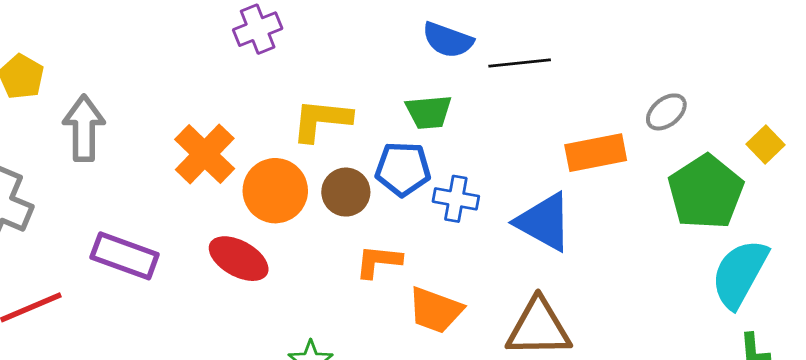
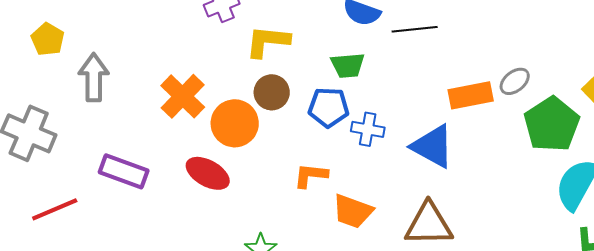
gray ellipse: (666, 112) -> (515, 81), moved
yellow L-shape: (321, 120) -> (268, 41), moved
brown circle: (346, 192) -> (272, 92), moved

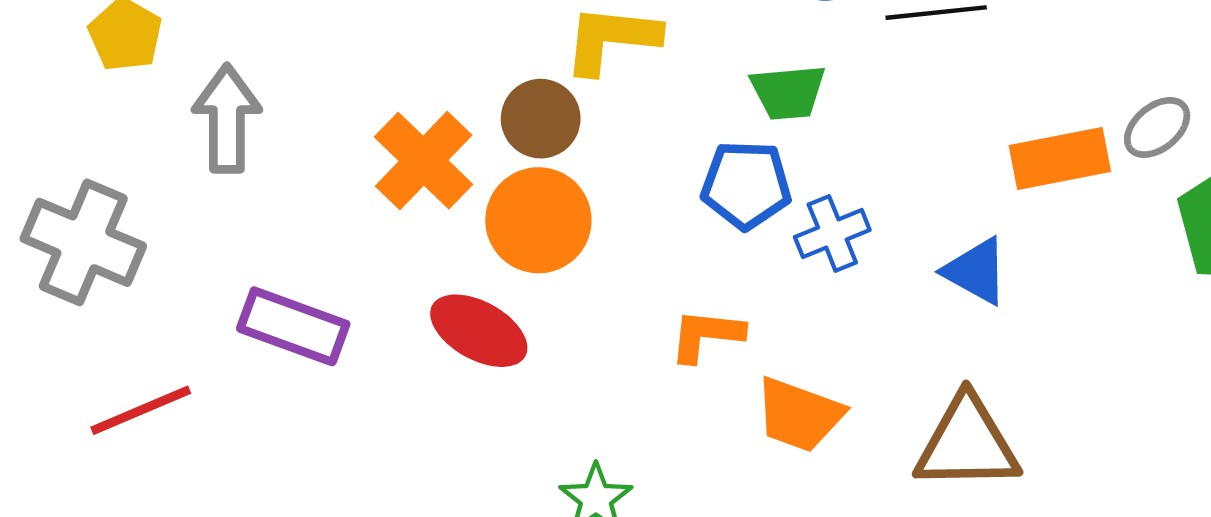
brown circle: (272, 92) -> (541, 119), moved
blue cross: (368, 129) -> (832, 234), turned -32
blue triangle: (433, 146) -> (976, 271), size x0.7

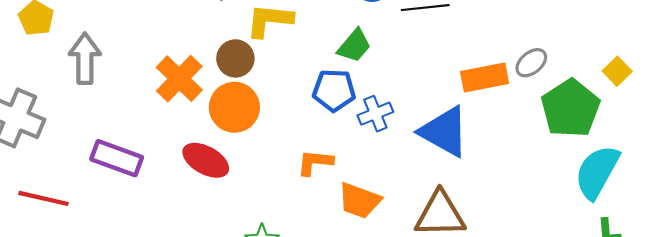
green trapezoid: (788, 92) -> (354, 46), turned -45
blue triangle: (976, 271) -> (444, 132), size x1.6
red line: (141, 410) -> (43, 198), turned 36

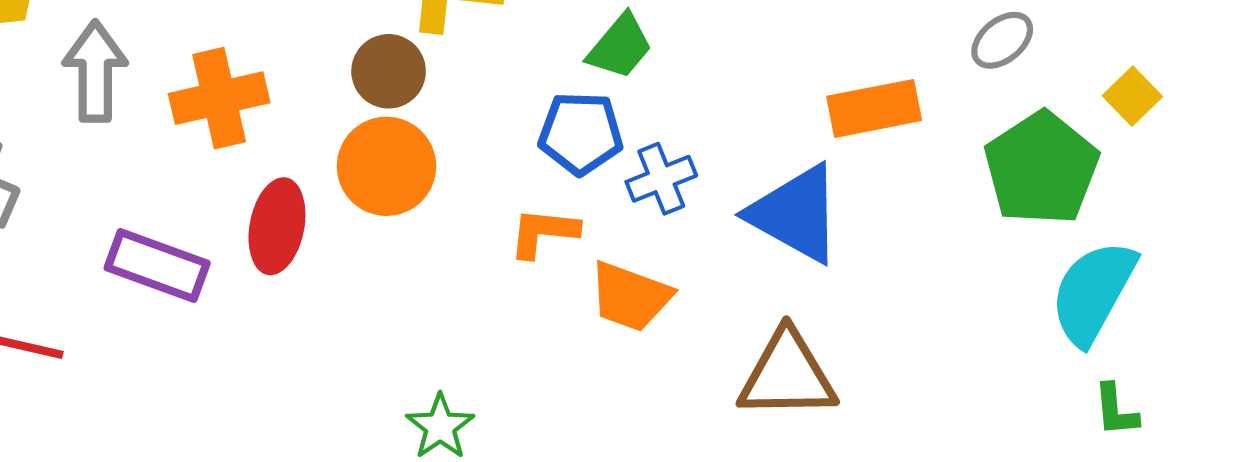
gray ellipse: (531, 63) -> (1002, 40), moved
orange cross: (179, 79) -> (219, 98), moved, turned 33
red ellipse: (206, 160) -> (277, 226), moved, turned 72
orange L-shape: (315, 162) -> (544, 232), moved
orange trapezoid: (359, 201) -> (630, 296), moved

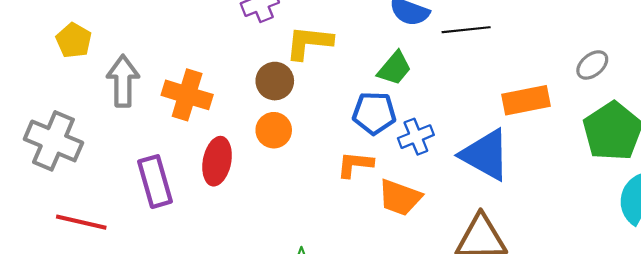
orange cross: (219, 98) -> (187, 95), turned 30
orange circle: (386, 166) -> (274, 130), size x0.7
purple rectangle: (157, 266) -> (155, 182), turned 54

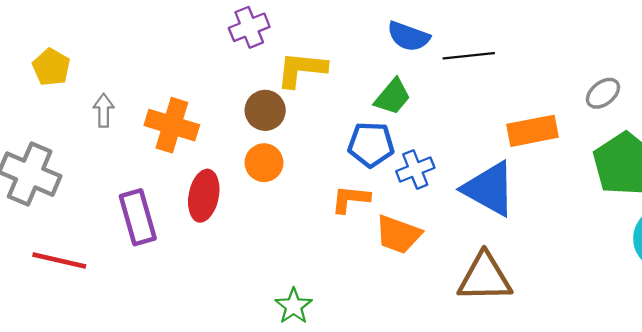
gray arrow: (123, 81) -> (104, 110), size x0.6

